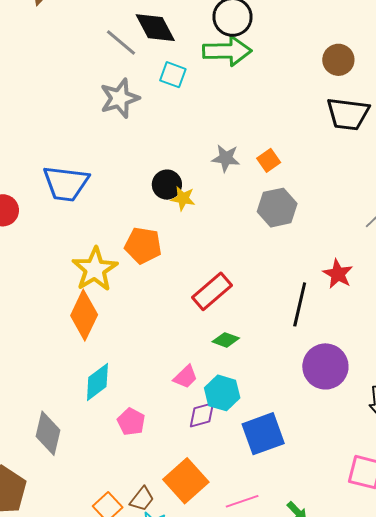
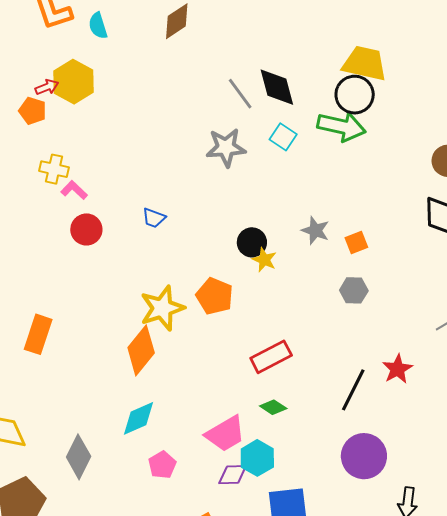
blue trapezoid: (66, 183) -> (154, 218), size x0.5
gray hexagon: (277, 208) -> (354, 290), size x0.7
pink trapezoid: (186, 377) -> (225, 434), size x1.6

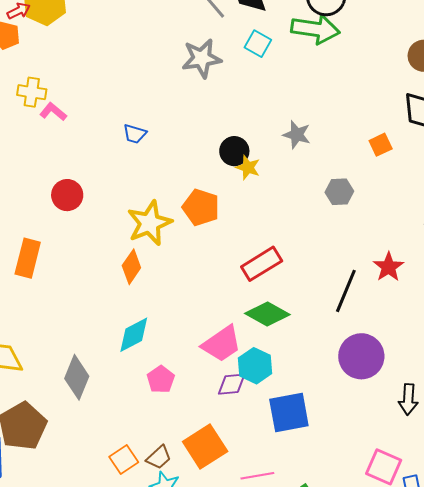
red circle: (86, 229) -> (67, 195), moved
orange square: (356, 242) -> (381, 145), moved
orange diamond: (141, 350) -> (131, 267), size x0.7
green diamond: (273, 407) -> (267, 314), size x1.6

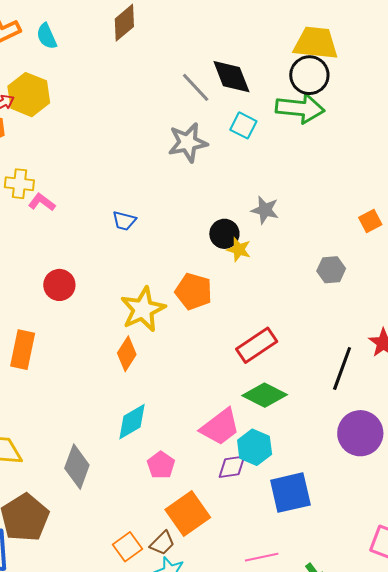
gray star: (297, 135) -> (265, 210), moved
orange square: (205, 447) -> (188, 514), moved

